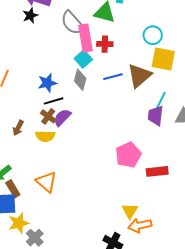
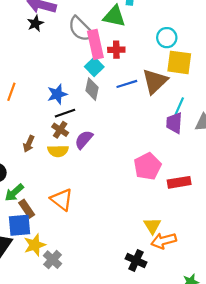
purple semicircle: (62, 117) -> (84, 140), moved

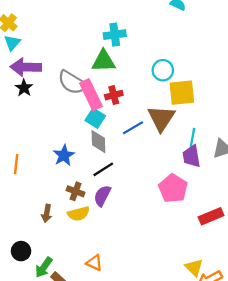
black line: (65, 113) -> (103, 169), moved
pink pentagon: (147, 166) -> (173, 188), moved
orange triangle: (62, 200) -> (94, 263), size x0.7

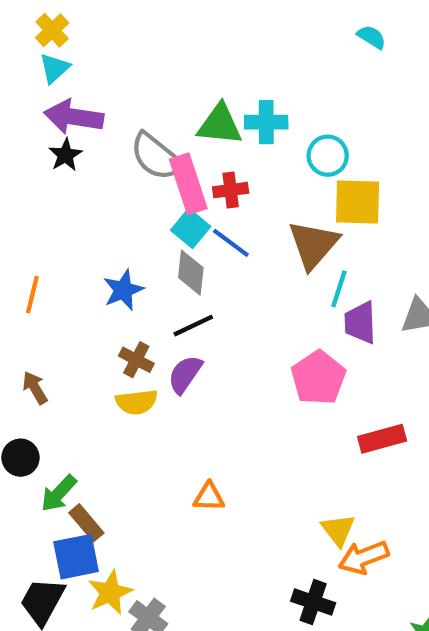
cyan cross: (115, 35) -> (266, 122), moved
blue line: (133, 128) -> (231, 243), moved, turned 60
cyan line: (192, 138) -> (339, 289), moved
brown arrow: (47, 213) -> (35, 388), moved, turned 132
orange triangle: (94, 263) -> (209, 497), moved, turned -30

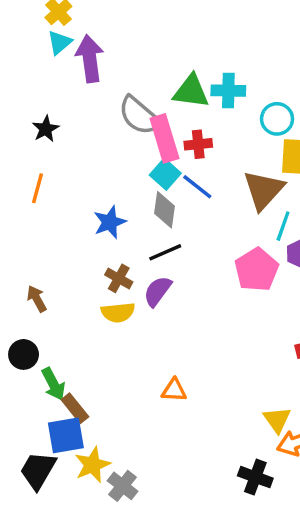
purple arrow: (74, 117) -> (90, 59), moved, turned 72
black star: (65, 155) -> (46, 129), moved
orange line: (32, 295) -> (37, 188), moved
pink pentagon: (318, 378) -> (257, 270), moved
green arrow: (59, 493) -> (53, 384), turned -72

